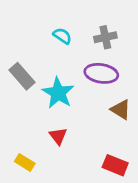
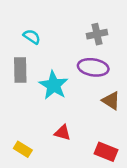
cyan semicircle: (62, 36) -> (32, 37), moved
gray rectangle: (22, 76) -> (20, 70), turned 40
red triangle: (58, 136) -> (62, 133), moved, turned -36

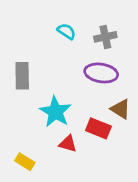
cyan semicircle: (32, 37) -> (67, 31), moved
cyan star: (54, 85) -> (55, 112), moved
red rectangle: (106, 152) -> (98, 128), moved

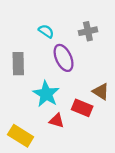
cyan semicircle: (67, 31) -> (46, 31), moved
purple ellipse: (101, 73) -> (64, 58), moved, turned 56
yellow rectangle: (25, 162) -> (21, 136), size x1.5

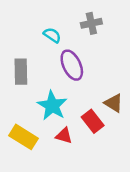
gray cross: (88, 31) -> (91, 23), moved
red rectangle: (82, 108) -> (93, 121), turned 30
yellow rectangle: (21, 136) -> (23, 137), moved

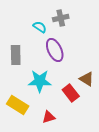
gray cross: (91, 23) -> (61, 18), moved
cyan star: (52, 106) -> (40, 81), turned -30
red triangle: (64, 136) -> (49, 117), moved, turned -32

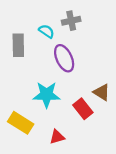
gray rectangle: (16, 55) -> (18, 45), moved

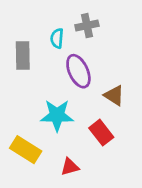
cyan semicircle: (47, 31) -> (57, 38), turned -119
brown triangle: (102, 92) -> (114, 95), moved

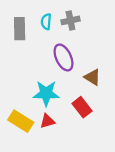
cyan semicircle: (57, 38) -> (46, 22), moved
gray rectangle: (23, 55) -> (20, 29), moved
red triangle: (70, 167) -> (47, 121), moved

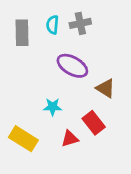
purple ellipse: (64, 57) -> (72, 66), turned -36
cyan star: (46, 93) -> (53, 107), size x0.6
red triangle: (47, 121) -> (70, 139), moved

